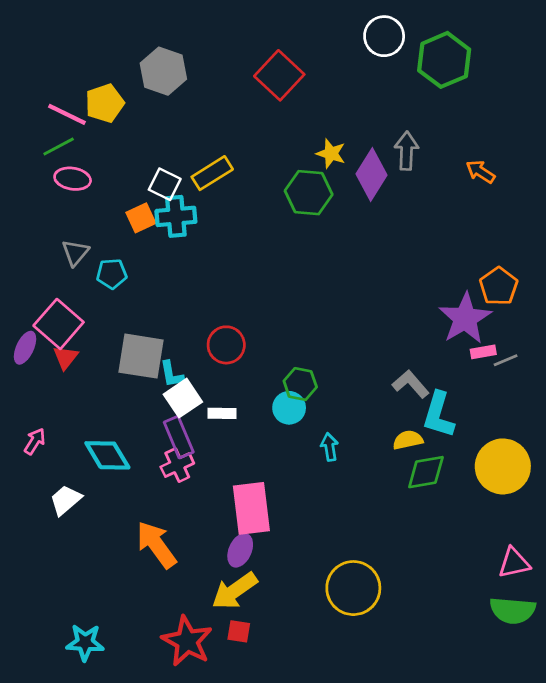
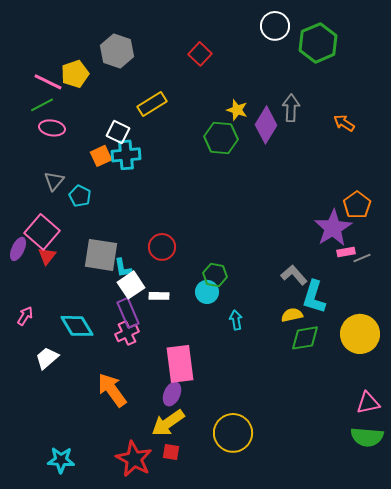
red square: (279, 75) -> (200, 54), size x0.7
yellow rectangle: (212, 173) -> (152, 104), moved
cyan pentagon: (112, 274) -> (80, 196), turned 30
yellow circle: (353, 588) -> (233, 433), moved

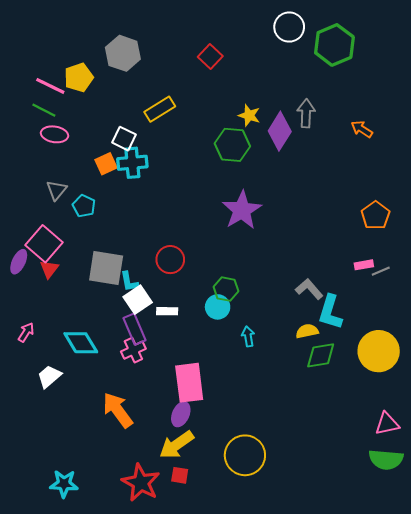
green line: (42, 105) -> (44, 110), turned 55
purple star: (333, 228) -> (242, 210), moved

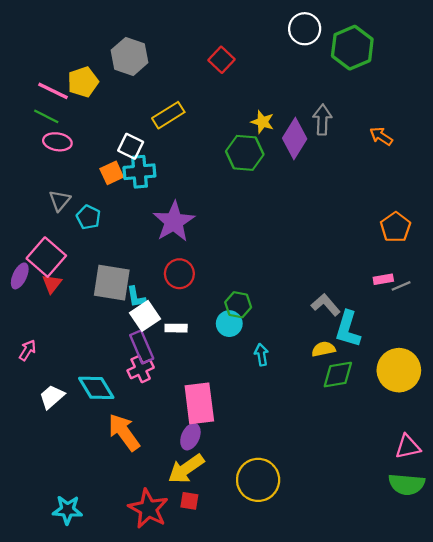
purple star: (242, 210) -> (174, 222), moved
cyan diamond: (81, 343) -> (96, 388), moved

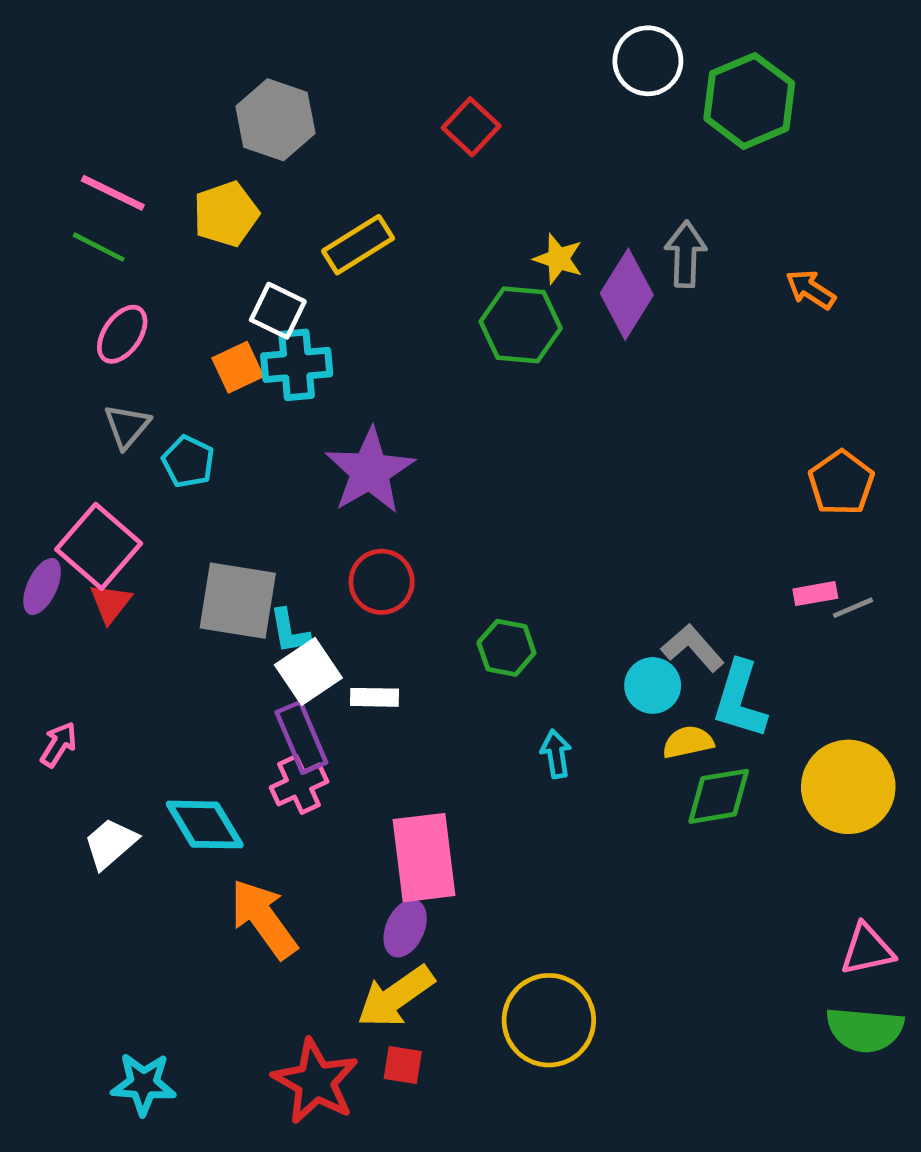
yellow pentagon: (83, 82) -> (226, 214), moved
pink ellipse: (57, 142) -> (122, 334), moved, turned -64
cyan circle: (229, 324) -> (653, 685), moved

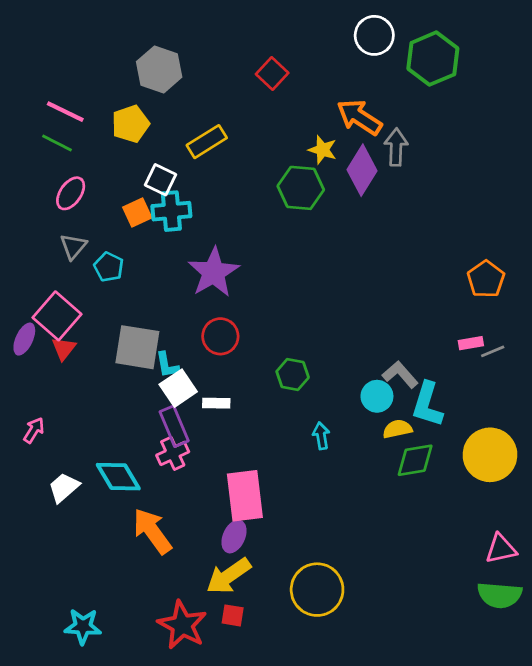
orange arrow: (811, 289) -> (359, 117), moved, size x1.6

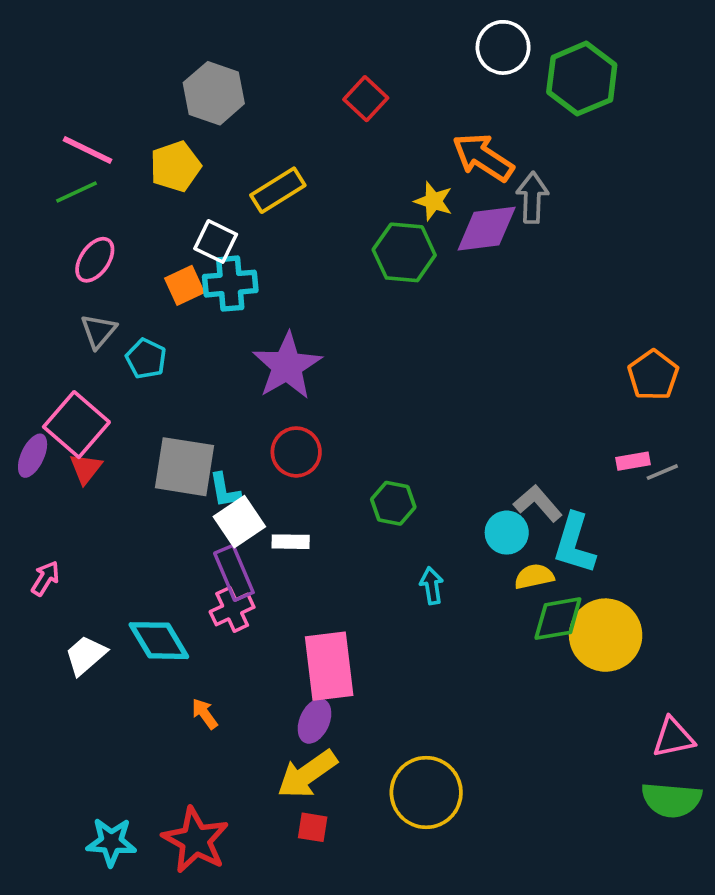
green line: (57, 143) -> (76, 192), turned -52
purple diamond: (362, 170) -> (487, 229), turned 51
yellow circle: (490, 455) -> (606, 635), moved
orange arrow: (152, 531) -> (205, 714), size x0.5
red star: (182, 625) -> (195, 840), moved

